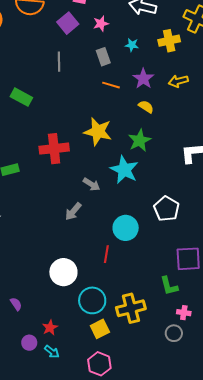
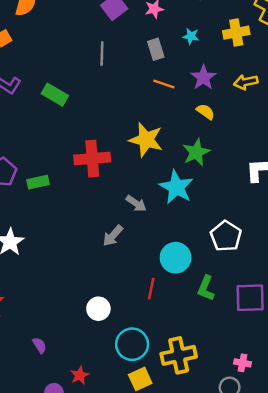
white circle: (63, 272) -> (98, 309), size x0.7
green L-shape: (169, 286) -> (206, 288), moved, turned 35

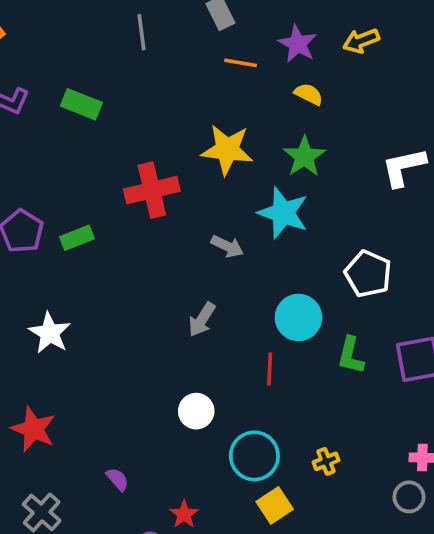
gray arrow: (113, 236) -> (202, 319), moved
yellow cross: (179, 355) -> (326, 461), size x0.5

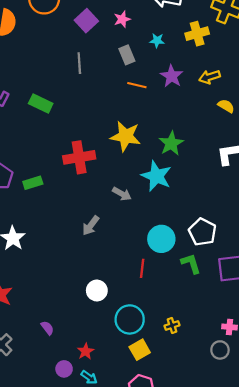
yellow semicircle: (309, 94) -> (226, 106), moved
white pentagon: (368, 274) -> (202, 232), moved
gray arrow: (202, 319) -> (91, 226), moved
green L-shape: (351, 355) -> (191, 264), turned 145

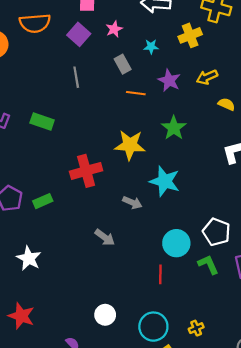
green star: (171, 143) -> (174, 128), moved
gray arrow: (91, 226) -> (105, 237), turned -84
white circle: (97, 291) -> (105, 315), moved

